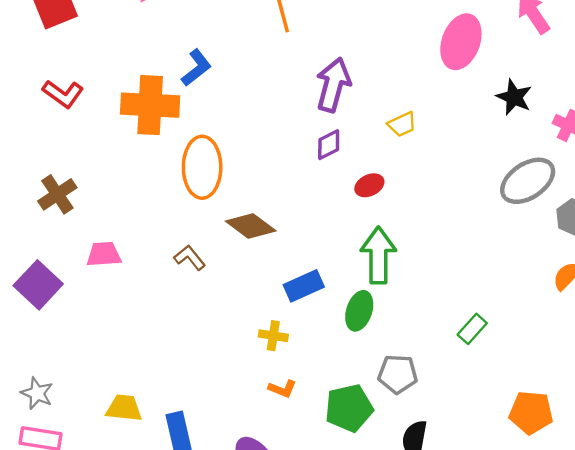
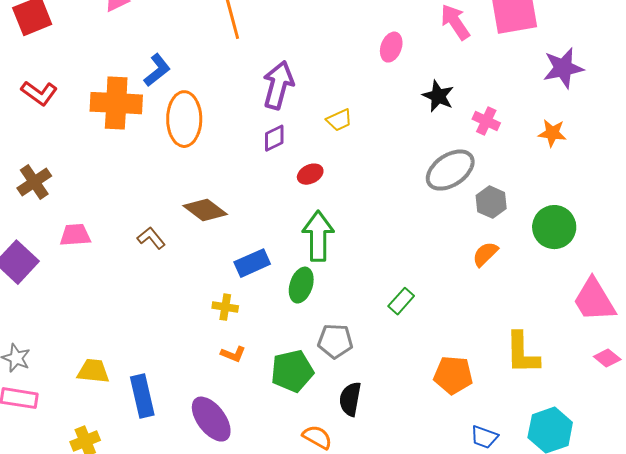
pink ellipse: (461, 42) -> (391, 47), size x0.6
orange ellipse: (202, 167) -> (184, 119), moved

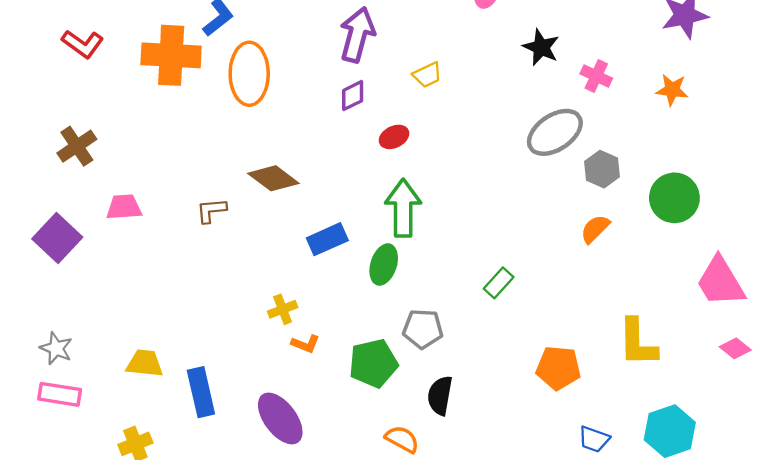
brown L-shape: (151, 238) -> (211, 210), turned -56
yellow cross: (225, 307) -> (283, 309), moved, turned -30

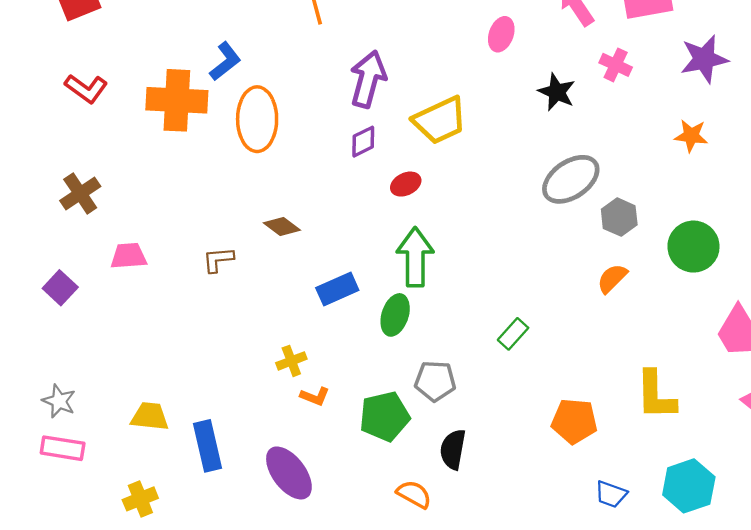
yellow trapezoid: (427, 75) -> (440, 120), size x1.8
pink cross: (596, 76) -> (616, 65), moved
brown diamond: (273, 178) -> (282, 226), size x0.7
purple square: (57, 238) -> (60, 288), size x0.7

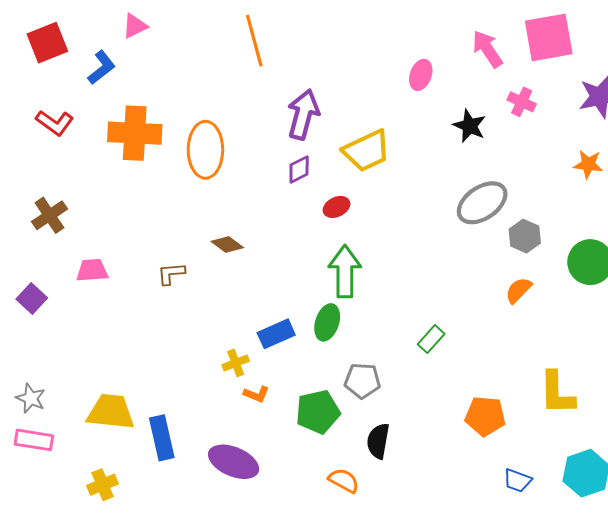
blue L-shape: (225, 61) -> (101, 68), moved
blue rectangle: (337, 289) -> (276, 334), moved
yellow trapezoid: (150, 416) -> (111, 412), size x1.4
purple ellipse: (289, 473) -> (234, 462), turned -30

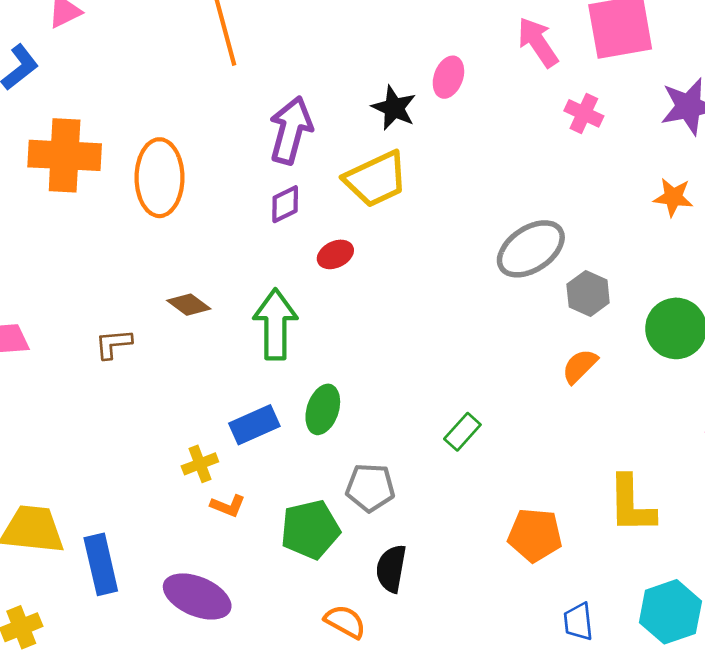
black star: (470, 126) -> (394, 108), moved
green arrow: (345, 271) -> (275, 324), moved
blue trapezoid: (517, 480) -> (578, 622), turned 64

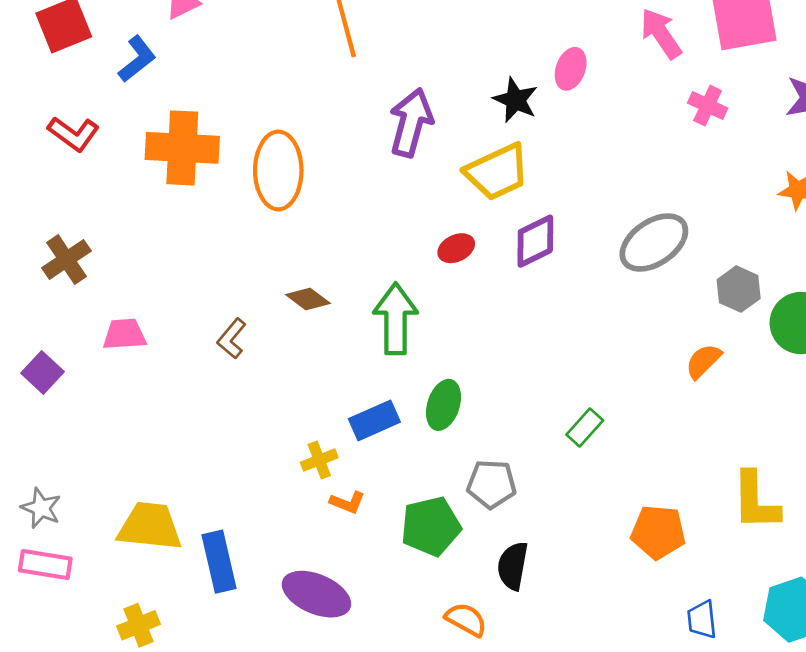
purple diamond: (285, 204) -> (535, 241), moved, size x1.4
gray hexagon: (588, 294) -> (739, 289), moved
brown L-shape: (113, 344) -> (232, 339), turned -45

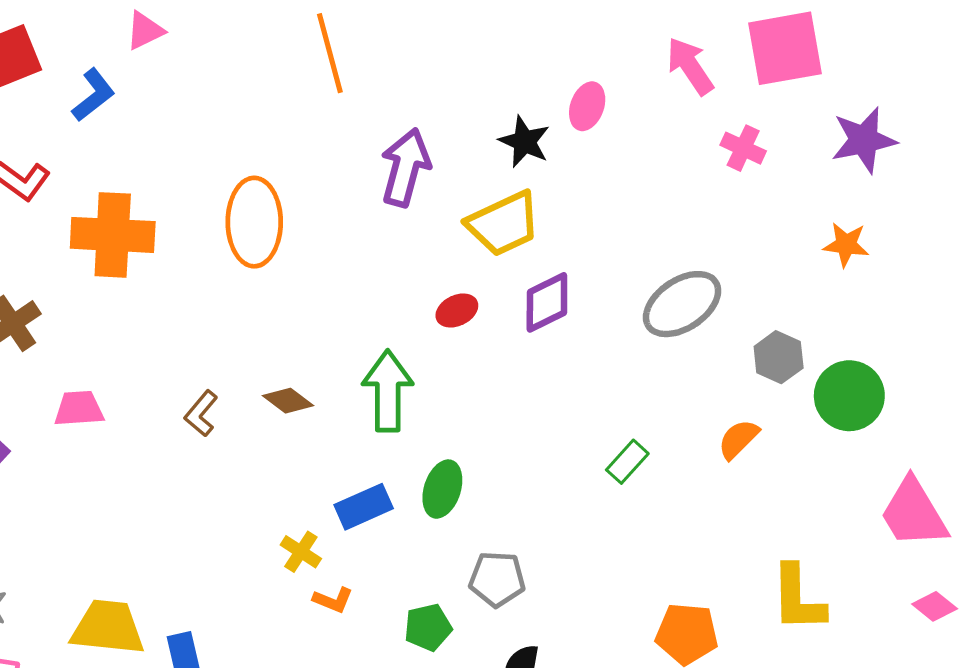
orange cross: (182, 148) -> (113, 235), moved
brown diamond: (308, 299) -> (288, 401), moved
green rectangle: (585, 428) -> (627, 462), moved
yellow cross: (319, 460) -> (301, 552), turned -36
green pentagon: (431, 526) -> (428, 627), size x0.7

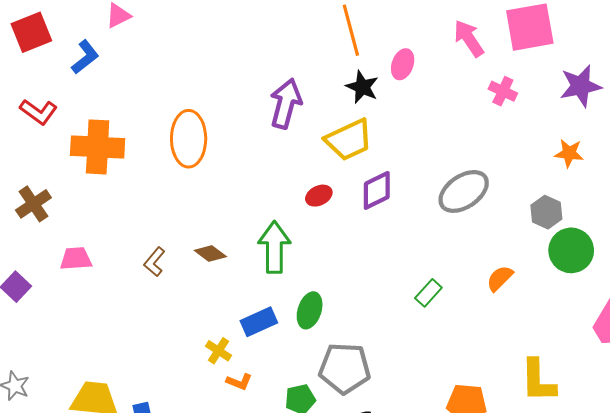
orange line: (330, 53) -> (351, 30), moved
gray hexagon: (779, 357) -> (546, 212), moved
gray pentagon: (497, 579) -> (345, 368), size x1.4

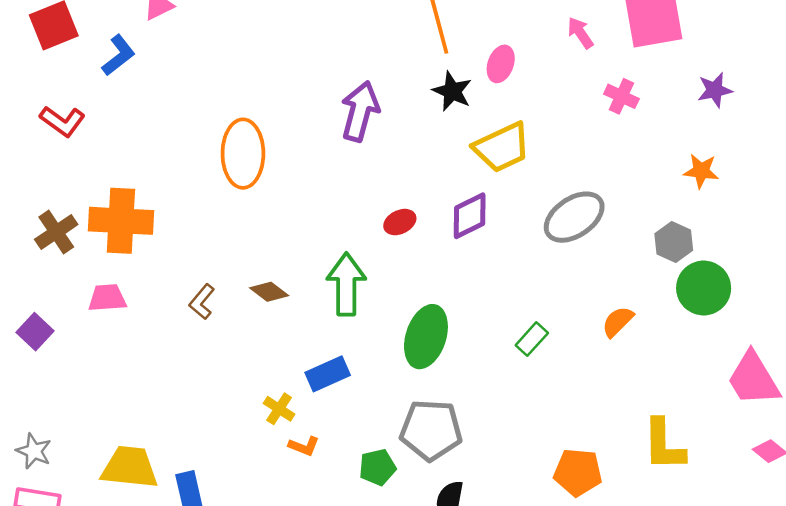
pink arrow: (469, 38) -> (580, 33), size x0.7
purple star: (580, 86) -> (715, 90), size x0.7
yellow trapezoid: (349, 140) -> (502, 147), moved
orange cross: (98, 147) -> (121, 221), moved
green ellipse: (310, 310) -> (426, 337), moved, size x1.4

